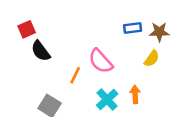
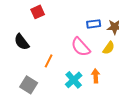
red square: (27, 29) -> (38, 12), moved
pink semicircle: (101, 61) -> (81, 47), moved

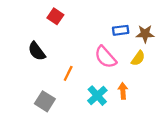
red square: (38, 12) -> (55, 16), turned -32

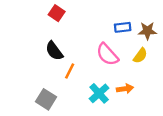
black semicircle: (37, 51) -> (54, 51), moved
orange arrow: (123, 91) -> (125, 89), turned 84

